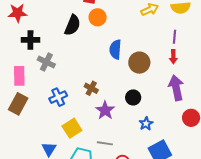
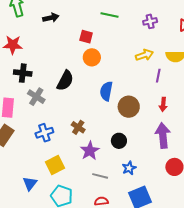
black semicircle: (73, 25) -> (65, 81), moved
purple line: (174, 37) -> (158, 76), moved
gray line: (105, 143) -> (100, 176), moved

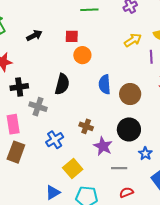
black arrow: (51, 18) -> (34, 35), moved
black circle: (119, 141) -> (129, 129), size x1.5
blue triangle: (30, 183) -> (53, 192), turned 35

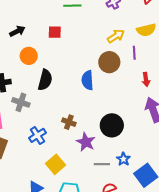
orange circle: (82, 55) -> (29, 56), moved
brown circle: (130, 94) -> (109, 62), moved
blue star: (145, 153) -> (123, 159), moved

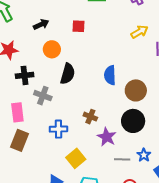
brown circle: (109, 62) -> (136, 90), moved
blue cross: (37, 135) -> (59, 129), turned 30

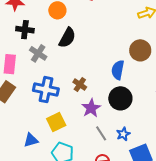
blue semicircle: (110, 75) -> (118, 70), moved
brown circle: (136, 90) -> (140, 50), moved
blue cross: (59, 129) -> (46, 90), size x1.4
gray line: (122, 159) -> (101, 133), turned 42

